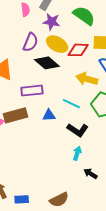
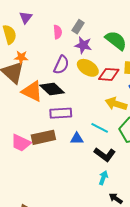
black diamond: (47, 63) -> (52, 89), moved

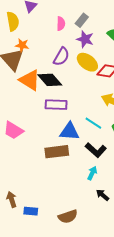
brown rectangle: (43, 137) -> (57, 152), moved
blue triangle: (77, 139) -> (69, 131), size x1.5

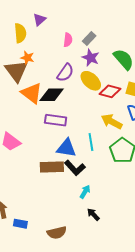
black diamond: (50, 80) -> (52, 95), turned -55
cyan line: (93, 123) -> (91, 142), turned 42
black L-shape: (96, 150) -> (75, 168), moved

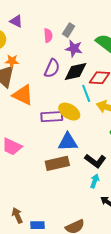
purple triangle: (39, 20) -> (16, 21), turned -40
yellow ellipse: (91, 81) -> (69, 112), moved
black diamond: (52, 95) -> (76, 72), moved
cyan line: (91, 142) -> (86, 93), moved
black L-shape: (75, 168) -> (95, 161), moved

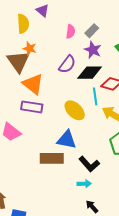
purple rectangle: (52, 117) -> (32, 107), moved
cyan arrow: (95, 181) -> (84, 184), turned 56

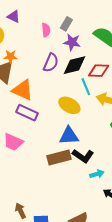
purple rectangle: (32, 107) -> (27, 113), turned 30
black L-shape: (89, 164) -> (83, 156), moved

